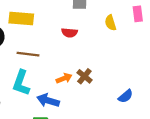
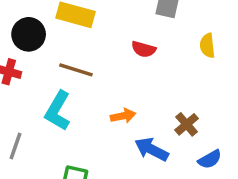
brown cross: (84, 76) -> (187, 124), moved
blue arrow: (48, 100) -> (151, 149), moved

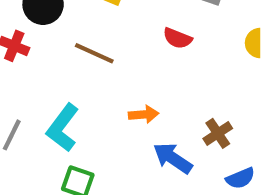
cyan L-shape: (58, 111) -> (63, 128), moved

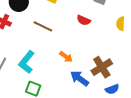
orange arrow: (144, 114) -> (66, 57), turned 40
brown cross: (218, 133) -> (102, 67), size x1.5

